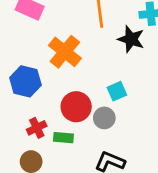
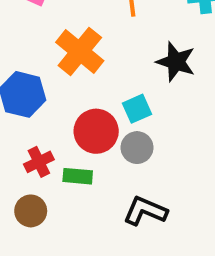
black star: (131, 39) -> (176, 62), moved
cyan square: (117, 91) -> (137, 109), moved

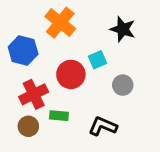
gray circle: (137, 148) -> (123, 85), moved
red cross: (39, 162) -> (34, 94), size x1.5
green rectangle: (78, 176) -> (59, 116), moved

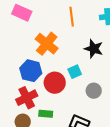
blue hexagon: (23, 50) -> (31, 71), moved

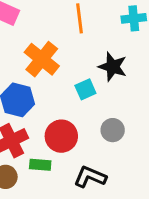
cyan square: (75, 72) -> (85, 89), moved
red circle: (55, 83) -> (61, 136), moved

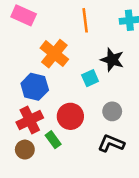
green rectangle: (40, 165) -> (53, 140), turned 49
black L-shape: (90, 177) -> (111, 143), moved

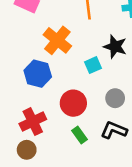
red cross: (30, 120) -> (33, 122), moved
green rectangle: (53, 140) -> (79, 135), moved
brown circle: (25, 150) -> (27, 150), moved

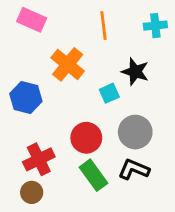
blue hexagon: (38, 74) -> (26, 97), moved
gray circle: (115, 98) -> (135, 132), size x1.5
green rectangle: (79, 135) -> (93, 175), size x1.5

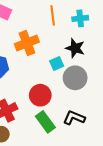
cyan cross: (155, 26) -> (80, 18), moved
orange cross: (68, 64) -> (27, 43), turned 30
gray circle: (135, 132) -> (75, 78), moved

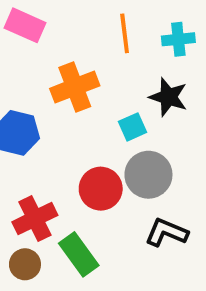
gray circle: (75, 78) -> (148, 175), moved
green rectangle: (45, 122) -> (79, 254), moved

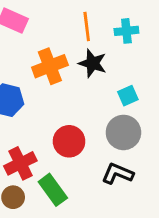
black star: (168, 97) -> (93, 63), moved
cyan square: (133, 127) -> (128, 96), moved
gray circle: (148, 175) -> (123, 132), moved

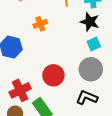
black star: (93, 63) -> (90, 22), moved
orange cross: (50, 66) -> (40, 24), size x0.6

